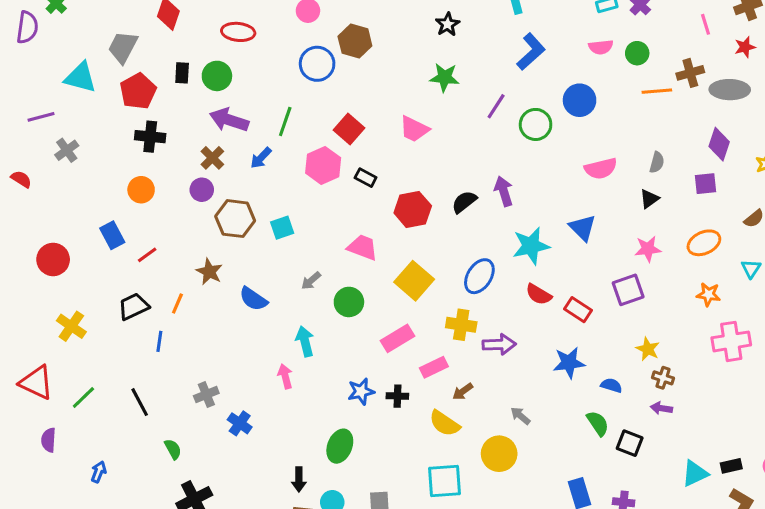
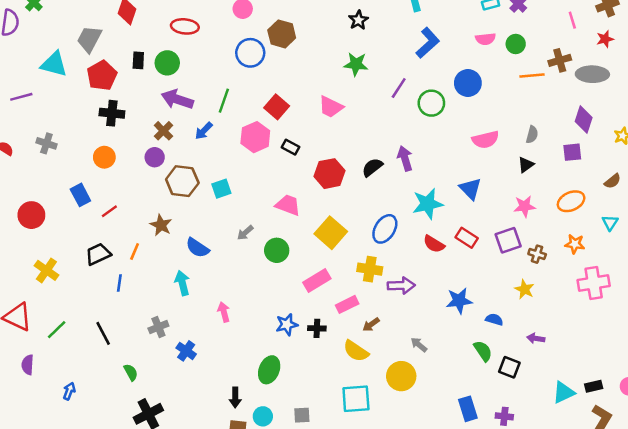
gray cross: (67, 150) -> (46, 143), moved, turned -36
red rectangle: (578, 310) -> (467, 238), moved
cyan arrow: (305, 341) -> (182, 283), moved
brown cross: (663, 378) -> (537, 254), moved

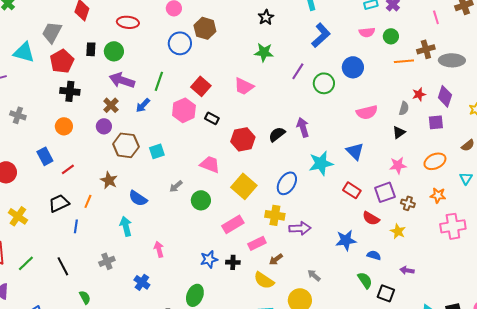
red star: (605, 39) -> (419, 94), moved
red semicircle: (434, 244) -> (371, 218), moved
blue cross: (186, 351) -> (142, 282), moved

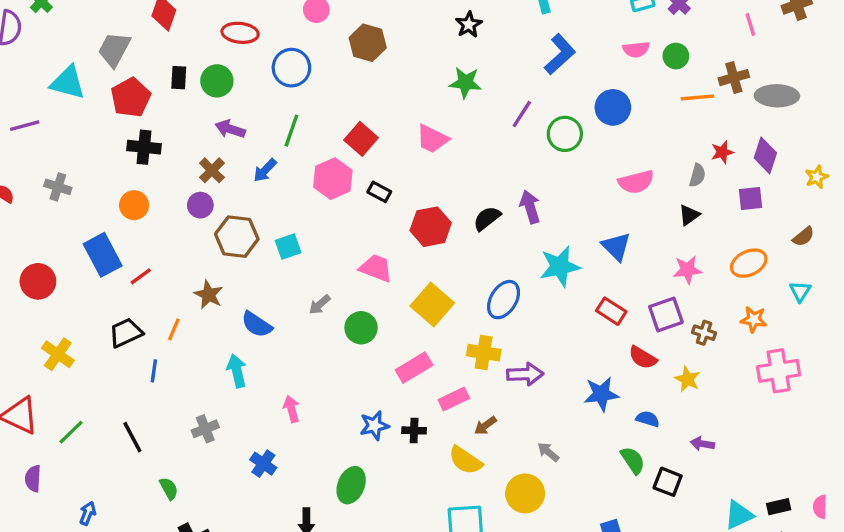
blue circle: (180, 43) -> (291, 68), moved
purple arrow: (122, 80) -> (230, 129), size x0.7
blue rectangle: (45, 156) -> (103, 255), size x1.4

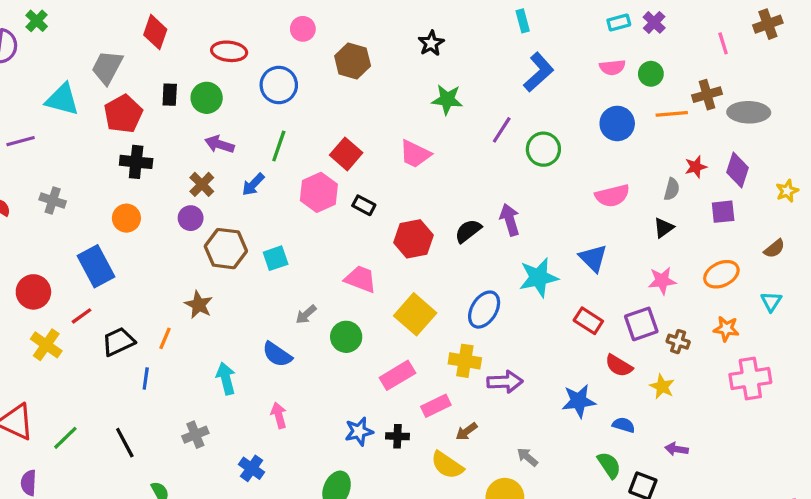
black star: (469, 25) -> (431, 43), moved
blue circle: (613, 107) -> (617, 123), moved
red line: (141, 276) -> (82, 316), moved
blue semicircle: (257, 324) -> (277, 354), moved
yellow cross: (58, 354) -> (46, 345), moved

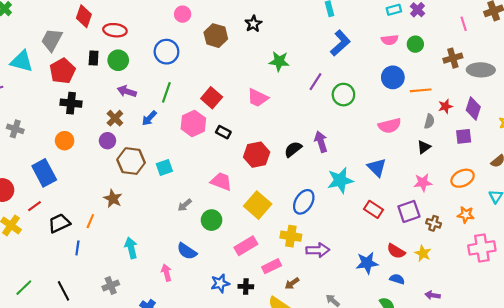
black star: (431, 43) -> (253, 24), moved
red ellipse: (229, 51) -> (115, 30), moved
orange line: (672, 114) -> (421, 90), moved
blue semicircle: (277, 354) -> (187, 251), moved
red semicircle: (619, 366) -> (396, 251), moved

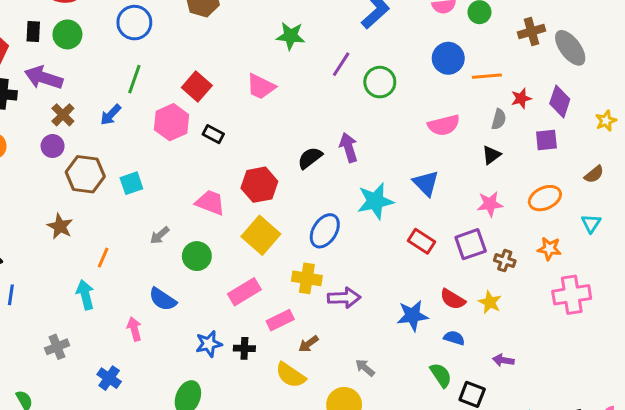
gray ellipse: (481, 70) -> (570, 48), turned 52
purple arrow: (127, 91) -> (44, 78), moved, size x1.4
red hexagon: (257, 155) -> (259, 185), moved
orange line: (90, 221) -> (103, 258), moved

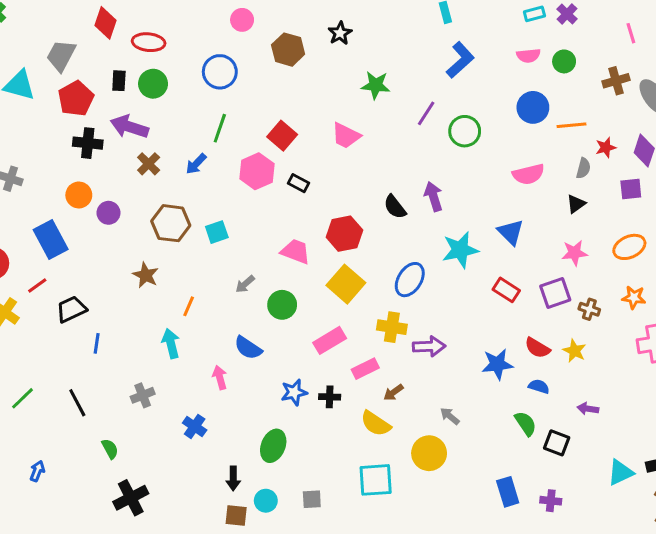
purple circle: (53, 146) -> (109, 213), moved
black semicircle: (310, 158) -> (395, 207), turned -90

